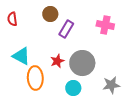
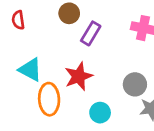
red star: (57, 61) -> (79, 76), size x1.5
gray circle: (82, 63) -> (135, 84), moved, size x0.7

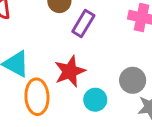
cyan circle: (100, 113) -> (95, 100), moved

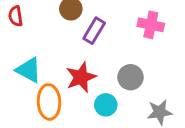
gray circle: (133, 80) -> (130, 77), moved

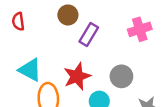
pink cross: (151, 25) -> (140, 29), turned -30

